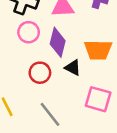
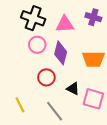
black triangle: (73, 68) -> (73, 89), moved

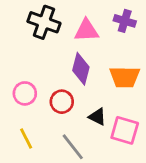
pink circle: (37, 45) -> (25, 93), moved

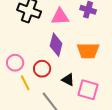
yellow line: (26, 139) -> (25, 83), moved

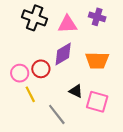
purple diamond: (56, 45) -> (63, 54), turned 45
red circle: (42, 69) -> (41, 69), moved

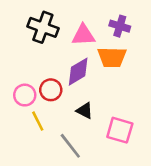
orange trapezoid: (97, 60) -> (112, 57), moved
black triangle: (76, 91) -> (85, 111), moved

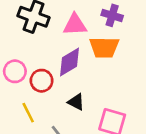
pink circle: (25, 95) -> (15, 71), moved

